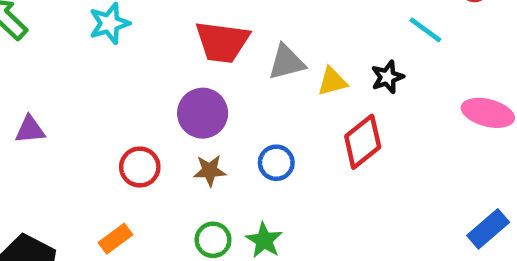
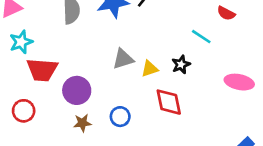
red trapezoid: (222, 42) -> (42, 70), moved
red diamond: (363, 142) -> (169, 102), turned -60
red circle: (140, 167) -> (24, 111), moved

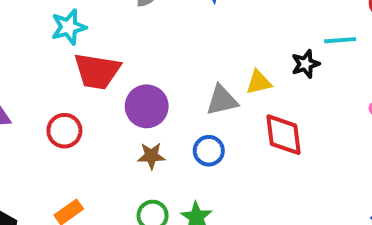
cyan line: (201, 37) -> (340, 40), turned -42
gray triangle: (123, 59) -> (222, 100), moved
black star: (181, 65) -> (306, 64), moved

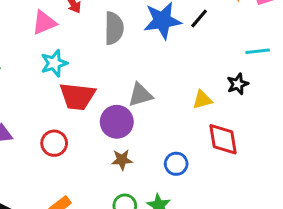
cyan line: (340, 40) -> (258, 51), moved
gray triangle: (222, 100) -> (140, 95), moved
blue circle: (209, 151) -> (176, 164), moved

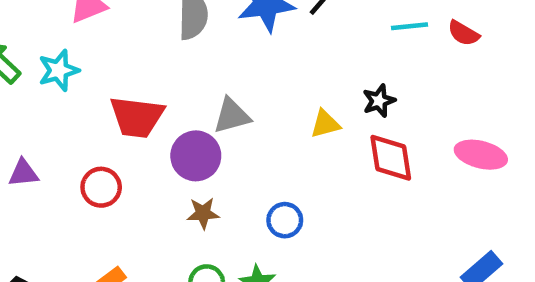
cyan line: (258, 51) -> (410, 26), moved
cyan star: (54, 63) -> (59, 70), moved
red diamond: (223, 139) -> (391, 158), moved

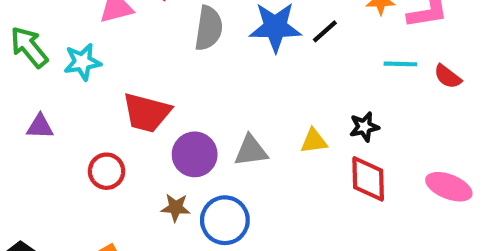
gray triangle: (232, 116) -> (251, 151), moved
purple triangle: (23, 173) -> (40, 127), moved
brown star: (203, 213) -> (176, 208), moved
blue circle: (285, 220) -> (225, 220), moved, size x1.5

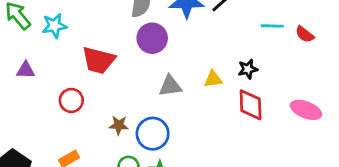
purple circle: (195, 154) -> (152, 38), moved

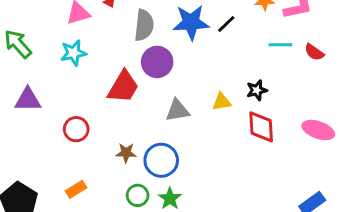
cyan star: (54, 26) -> (74, 53), moved
red trapezoid: (99, 60) -> (123, 87), moved, turned -72
purple triangle: (26, 70) -> (28, 100), size x1.4

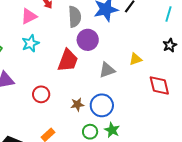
cyan line: (280, 45) -> (169, 14), turned -63
black star: (257, 90) -> (170, 45), moved
red diamond: (261, 127) -> (159, 86), moved

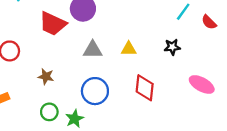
red trapezoid: (68, 60) -> (53, 24), turned 75
blue circle: (102, 105) -> (95, 91), moved

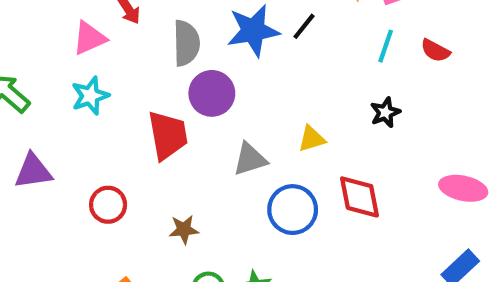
red trapezoid: (53, 24) -> (168, 135), turned -108
pink ellipse: (202, 84) -> (463, 188), moved
blue circle: (95, 91) -> (293, 210), moved

